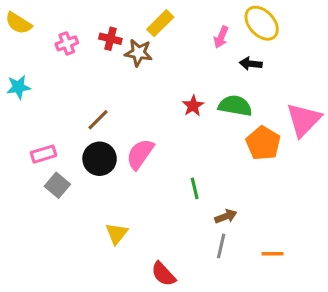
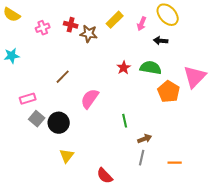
yellow rectangle: (160, 23) -> (115, 20), moved
black circle: (100, 159) -> (59, 123), moved
yellow triangle: (117, 234) -> (67, 156), moved

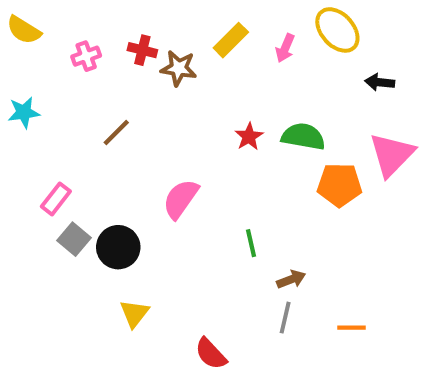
black arrow: (161, 41) -> (380, 82), moved
brown line: (63, 77) -> (116, 133), moved
orange pentagon: (169, 92) -> (339, 185), turned -30
pink rectangle: (28, 99) -> (56, 199), turned -35

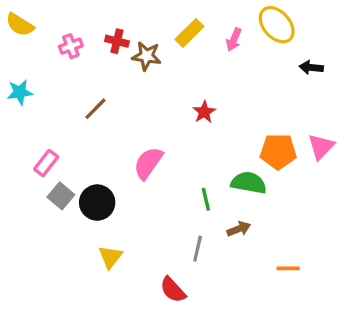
green semicircle: (303, 137) -> (249, 183), moved
pink triangle: (392, 155) -> (321, 147), moved, size x0.7
gray line: (285, 318) -> (198, 249), moved

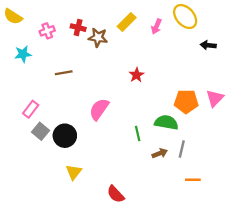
cyan star: (20, 92) -> (23, 54), moved
brown line: (96, 109) -> (64, 73), turned 35
gray line: (198, 249) -> (182, 149), moved

